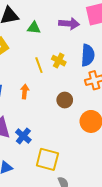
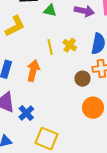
orange arrow: (25, 92) -> (33, 71), size x1.5
brown circle: (65, 100) -> (83, 79), moved

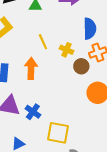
yellow cross: (70, 45) -> (66, 50), moved

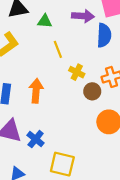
blue semicircle: (90, 29) -> (104, 35), moved
yellow line: (43, 42) -> (58, 49), moved

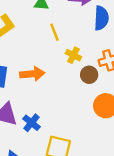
orange arrow: (36, 91) -> (32, 74), turned 80

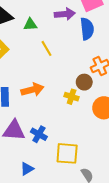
yellow cross: (73, 55) -> (72, 97), moved

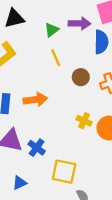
green triangle: (30, 24) -> (52, 30), moved, turned -40
brown circle: (84, 82) -> (81, 77), moved
yellow cross: (72, 97) -> (84, 121), moved

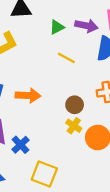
yellow line: (56, 58) -> (66, 58), moved, turned -48
brown circle: (81, 77) -> (75, 105), moved

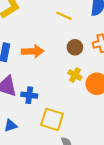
brown circle: (75, 105) -> (75, 47), moved
blue cross: (21, 145) -> (29, 95), turned -35

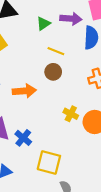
brown circle: (75, 47) -> (53, 72), moved
blue cross: (29, 95) -> (23, 138), turned 35

